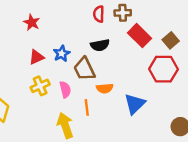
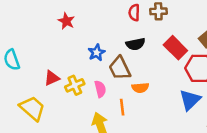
red rectangle: (139, 36) -> (175, 48), moved
red triangle: (36, 57) -> (52, 78), moved
blue triangle: (135, 104) -> (190, 100), moved

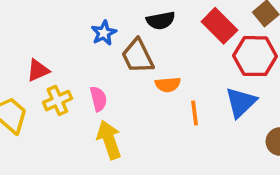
yellow cross: (75, 85) -> (57, 101), moved
pink semicircle: (100, 89) -> (98, 99), moved
orange line: (122, 107) -> (195, 113), moved

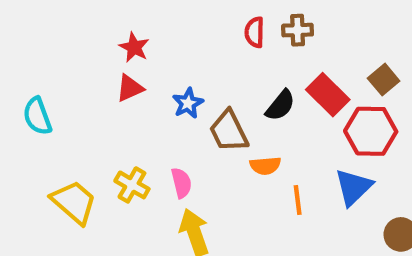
black semicircle: (161, 20) -> (280, 105), moved, turned -40
red triangle: (38, 70) -> (130, 88), moved
yellow cross: (57, 101) -> (132, 185), turned -36

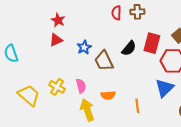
red rectangle: (328, 95) -> (152, 43), turned 60
orange semicircle: (265, 166) -> (108, 95), moved
orange line: (298, 200) -> (137, 106), moved

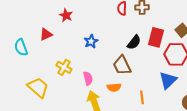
red triangle: (56, 40) -> (46, 34), moved
brown trapezoid: (104, 61) -> (122, 65), moved
yellow cross: (57, 87) -> (64, 67), moved

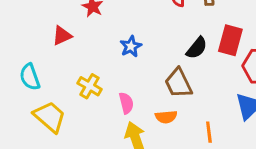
cyan semicircle: (21, 47) -> (30, 77), moved

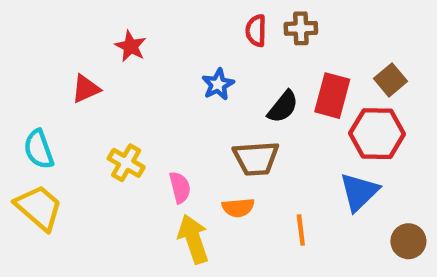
blue star: (131, 46) -> (218, 84), moved
brown trapezoid: (178, 83) -> (256, 158), turned -68
yellow trapezoid: (50, 117) -> (39, 208), moved

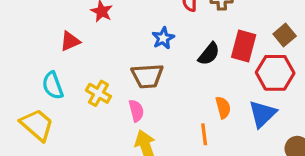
cyan semicircle: (39, 149) -> (53, 85), moved
brown trapezoid: (256, 158) -> (147, 76), moved
orange semicircle: (238, 208) -> (223, 108), moved, turned -100
orange line: (301, 230) -> (204, 134), moved

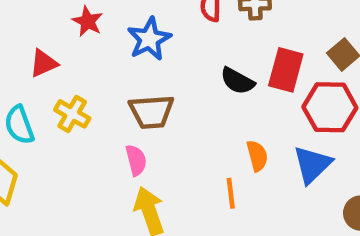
blue star: (163, 38) -> (149, 39), moved, size x1.4
black semicircle: (209, 54) -> (237, 81), turned 80
yellow cross: (98, 93) -> (72, 114), moved

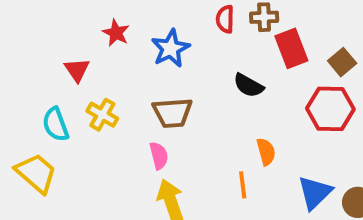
red triangle: (44, 63) -> (77, 70), turned -40
red rectangle: (286, 70) -> (291, 48), moved, turned -36
blue triangle: (312, 165) -> (315, 193), moved

